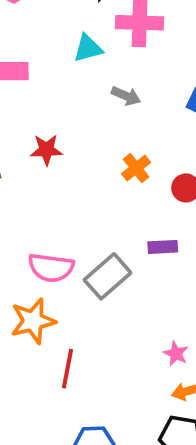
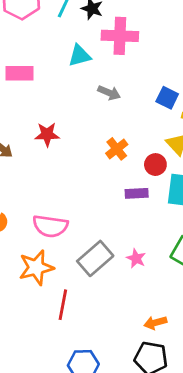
purple rectangle: (163, 247) -> (137, 193), moved
gray rectangle: (108, 276) -> (95, 258), moved
pink star: (176, 354) -> (136, 258), moved

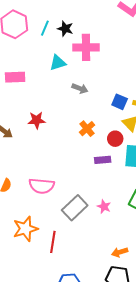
blue square: (167, 98) -> (120, 102), moved
orange star: (36, 268) -> (25, 229), moved

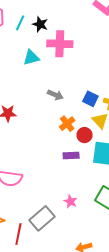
gray arrow: (80, 88) -> (55, 95), moved
orange cross: (87, 129) -> (67, 124), moved
gray rectangle: (75, 208) -> (42, 218), moved

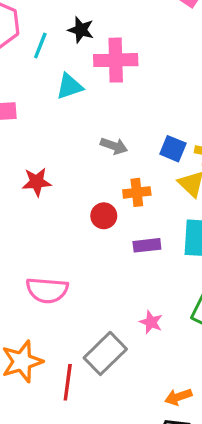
cyan line: (20, 23) -> (40, 46), moved
orange cross: (67, 124) -> (137, 192), turned 35
red circle: (85, 135) -> (104, 216), moved

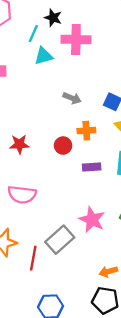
cyan line: (40, 46) -> (33, 34), moved
red star: (37, 182) -> (19, 144), moved
pink star: (151, 322) -> (92, 220), size x1.6

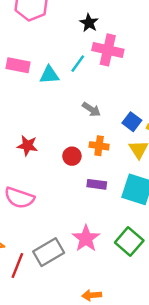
cyan line: (33, 34) -> (78, 64), moved
cyan triangle: (44, 56) -> (49, 75), moved

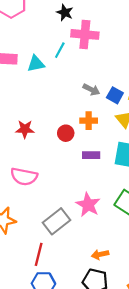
gray arrow: (91, 109) -> (91, 90), moved
red line: (17, 265) -> (39, 254), moved

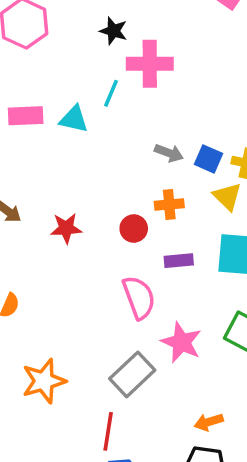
cyan triangle: (36, 64) -> (74, 119), turned 30
pink semicircle: (24, 177) -> (139, 297), moved, turned -116

